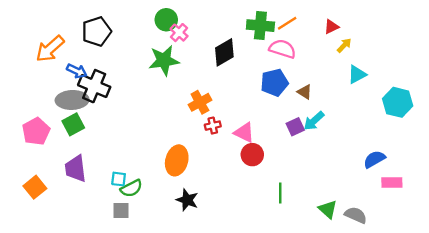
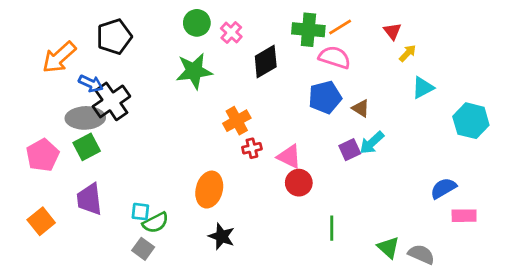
red triangle: (331, 27) -> (392, 31), turned -42
pink cross: (179, 33) -> (231, 33), moved
black cross: (94, 86) -> (111, 101), turned 32
gray square: (121, 210) -> (143, 249), turned 36

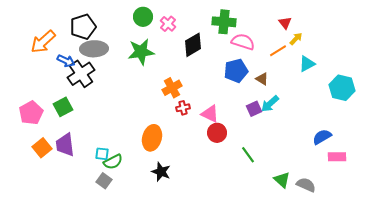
orange line: (340, 27) -> (278, 51), moved
gray ellipse: (85, 118) -> (94, 49), moved
orange square: (41, 221) -> (42, 148), moved
green line: (332, 228) -> (248, 155), moved, turned -36

